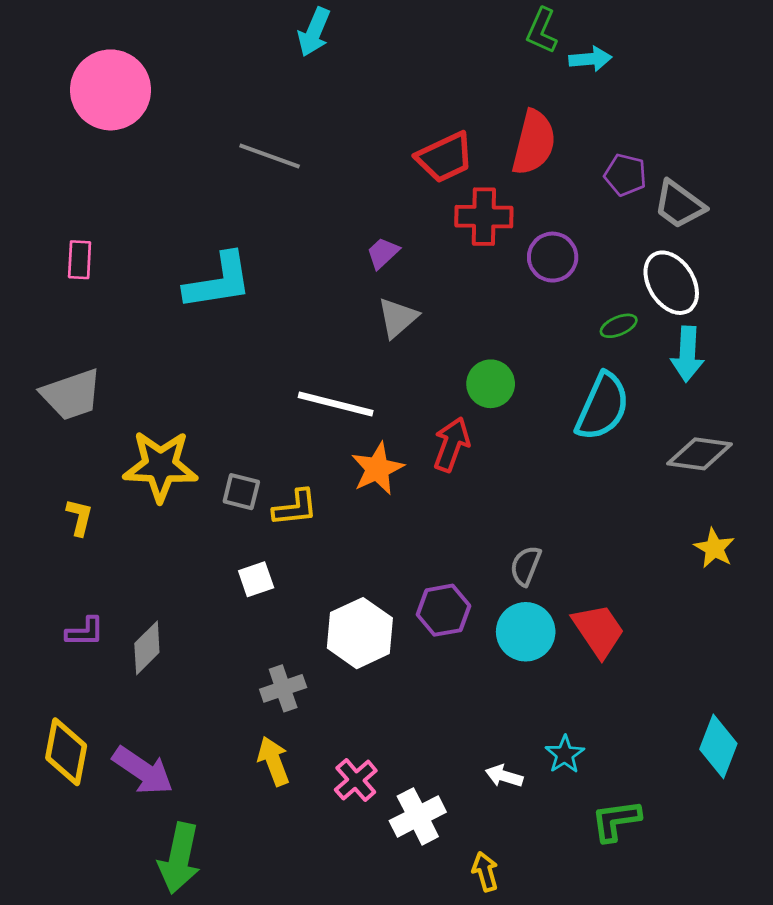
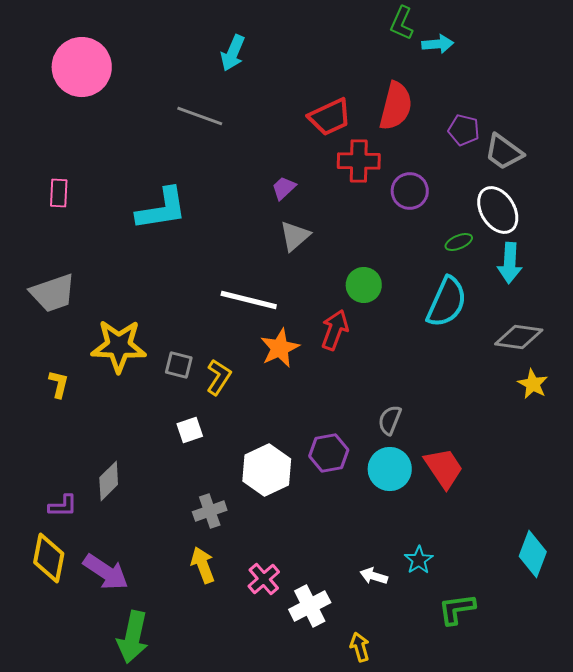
cyan arrow: (314, 32) -> (233, 53), moved
yellow L-shape: (295, 508) -> (219, 377), turned -51
yellow star: (714, 548) -> (533, 384), moved
purple L-shape: (85, 632) -> (63, 506), moved

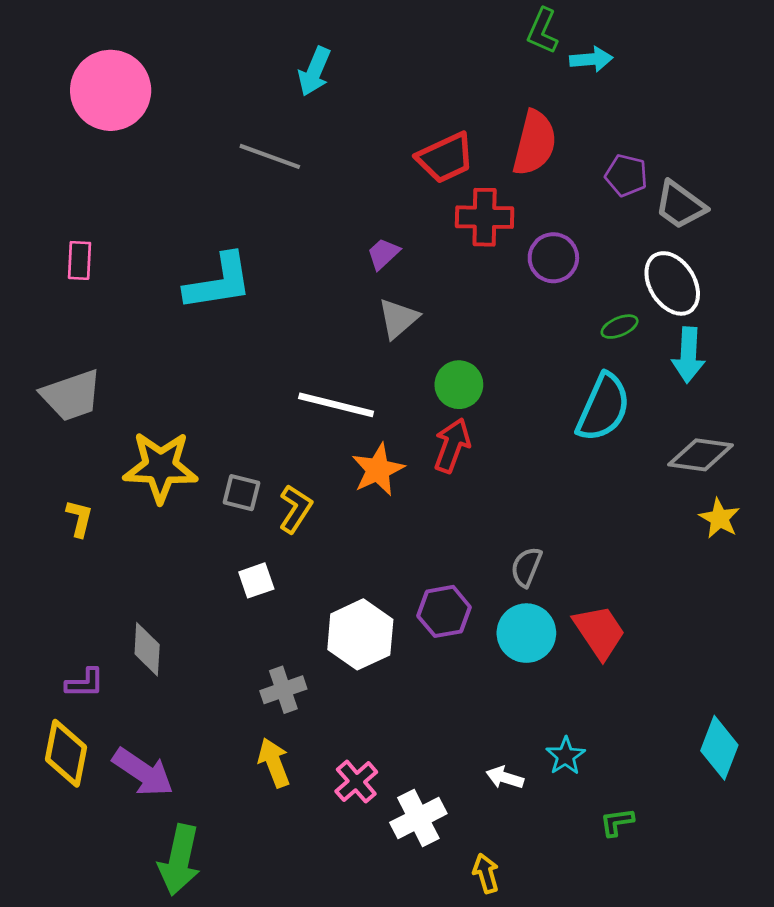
green circle: (364, 285) -> (459, 385), moved
gray diamond: (109, 481) -> (147, 649), turned -42
green L-shape: (457, 609) -> (617, 822), size x0.7

